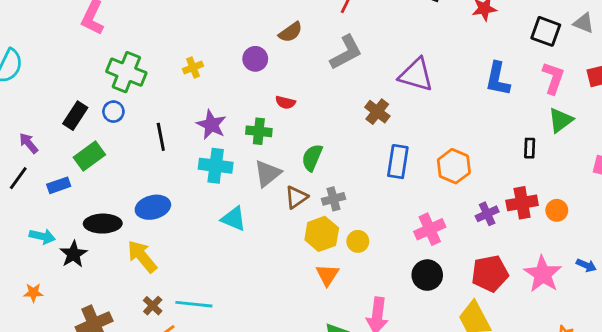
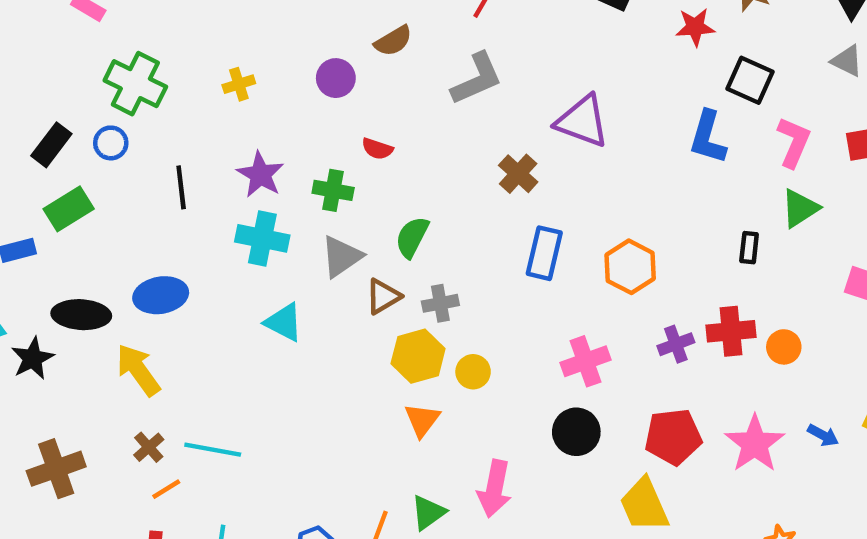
black square: (546, 31) -> (750, 80), moved

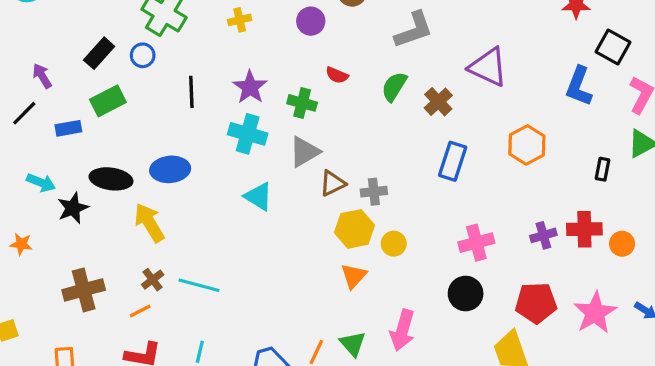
green semicircle: (412, 237) -> (394, 87), moved
orange hexagon: (630, 267) -> (527, 145), moved
orange line: (166, 489) -> (140, 311), moved
green triangle: (428, 512) -> (353, 344), turned -40

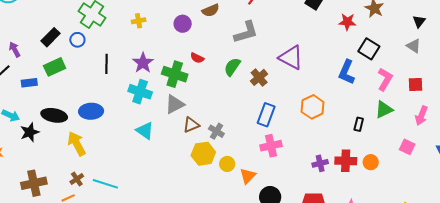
green cross: (302, 103) -> (175, 74), size x1.4
gray cross: (374, 192) -> (216, 131), turned 35
pink cross: (476, 243) -> (271, 146), moved
orange circle: (622, 244) -> (371, 162), moved
orange triangle: (354, 276) -> (248, 176), moved

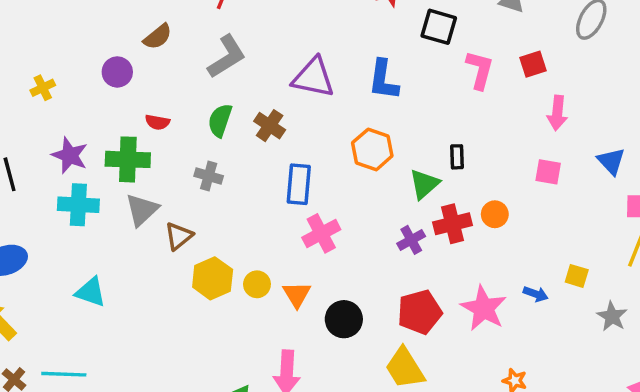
blue L-shape: (347, 72) -> (383, 80), moved
green triangle: (384, 109) -> (424, 184), moved
cyan triangle: (145, 131) -> (91, 292), moved
gray cross: (216, 131) -> (209, 176), moved

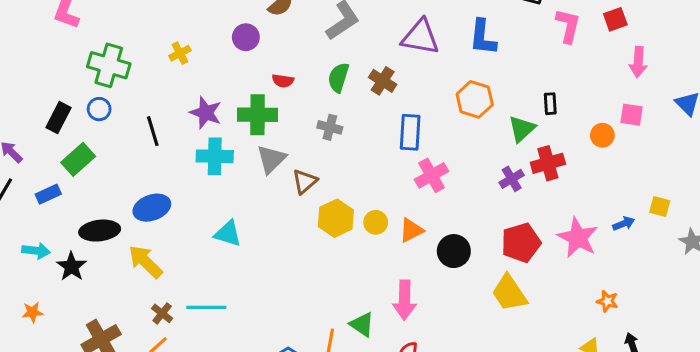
orange circle: (495, 214) -> (602, 135), moved
orange triangle: (297, 294) -> (411, 230), turned 36
blue arrow: (536, 294) -> (624, 224), turned -40

